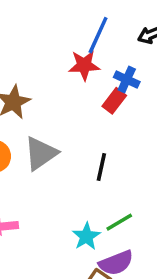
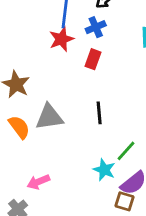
blue cross: (127, 79) -> (96, 27), moved, turned -30
gray triangle: (41, 153) -> (49, 117), turned 44

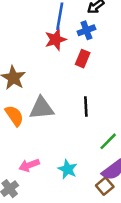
cyan star: (104, 170) -> (68, 169), moved
brown square: (125, 201) -> (105, 186), turned 30

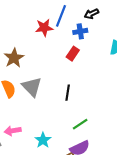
red star: (56, 39) -> (44, 28), moved
gray triangle: (42, 108) -> (32, 87), turned 40

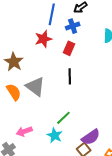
red star: (44, 28) -> (43, 39), moved
black line: (68, 93) -> (70, 76), moved
green line: (80, 124) -> (63, 118), moved

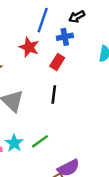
red star: (43, 39) -> (29, 47), turned 30
cyan star: (55, 135) -> (14, 143), moved

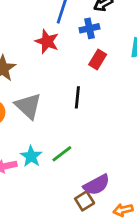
red rectangle: (57, 62) -> (98, 59), moved

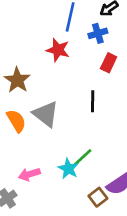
cyan star: (31, 156) -> (68, 169), moved
brown square: (85, 201) -> (98, 197), moved

